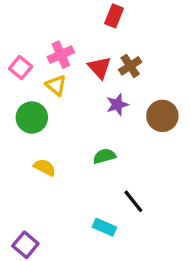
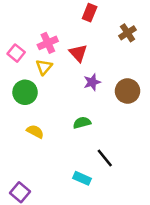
brown cross: (130, 66) -> (128, 33), moved
yellow triangle: (56, 85) -> (44, 67), turned 30

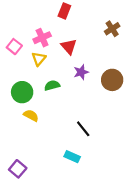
red rectangle: (90, 13) -> (64, 11), moved
green circle: (25, 92) -> (22, 92), moved
green semicircle: (82, 123) -> (52, 85), moved
black line: (105, 158) -> (83, 129), moved

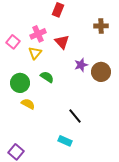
brown cross: (112, 29) -> (101, 26), turned 32
purple star: (81, 72) -> (81, 65), moved
green semicircle: (52, 85) -> (47, 77), turned 48

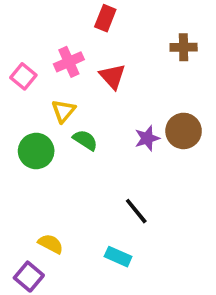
yellow triangle: (35, 53) -> (63, 111), moved
purple star: (81, 65) -> (147, 138), moved
yellow semicircle: (28, 104) -> (51, 244), moved

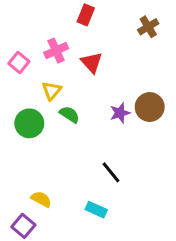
brown cross: (184, 47) -> (148, 27), moved, turned -30

